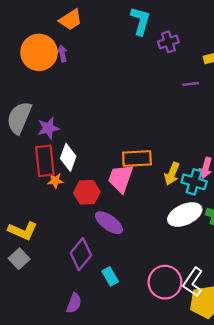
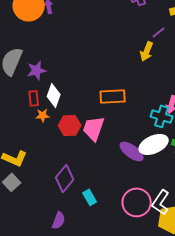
purple line: (191, 84) -> (159, 32), turned -32
red rectangle: (45, 161) -> (34, 98), size x0.6
yellow arrow: (172, 174) -> (147, 51), moved
pink trapezoid: (121, 178) -> (94, 128), moved
purple ellipse: (109, 223) -> (132, 151), moved

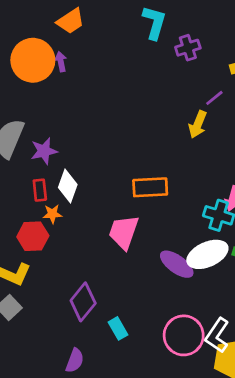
red hexagon: (70, 125) -> (33, 236), moved

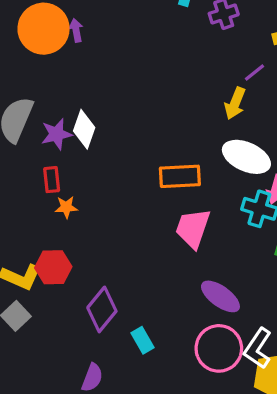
white diamond: (68, 186) -> (84, 129), moved
pink trapezoid: (124, 232) -> (193, 228), moved
red hexagon: (33, 236) -> (53, 267), moved
white ellipse: (207, 254) -> (246, 157), moved, turned 48
purple ellipse: (177, 264) -> (220, 296), moved

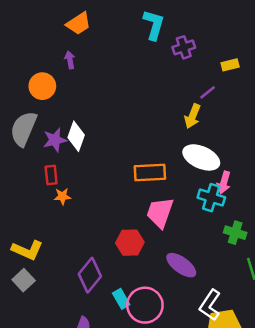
orange circle: (44, 29) -> (42, 86), moved, size x0.7
red hexagon: (53, 267) -> (130, 243), moved
pink circle: (219, 348) -> (145, 305), moved

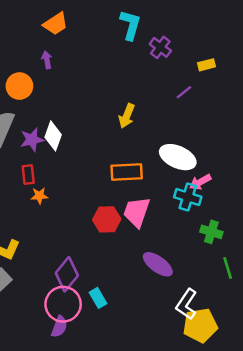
purple cross: (184, 47) -> (160, 47), turned -35
yellow arrow: (193, 116) -> (127, 116), moved
pink arrow: (224, 183) -> (200, 182), turned 45
red hexagon: (130, 243) -> (107, 219), moved
pink circle: (145, 305) -> (63, 304), moved

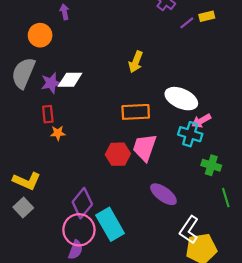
purple line: (184, 92) -> (187, 23), moved
white diamond: (53, 136) -> (70, 80), turned 70
cyan rectangle: (98, 298) -> (110, 224), size x1.8

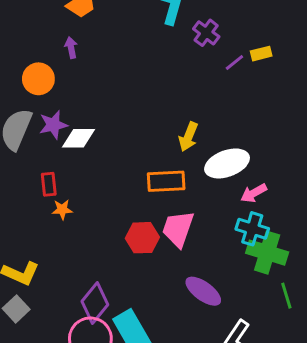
yellow arrow: (136, 62) -> (188, 137), moved
purple star: (51, 83) -> (53, 125), moved
white ellipse: (181, 99) -> (227, 163), turned -44
cyan cross: (190, 134) -> (252, 229), moved
green cross: (211, 165) -> (267, 253), size x1.5

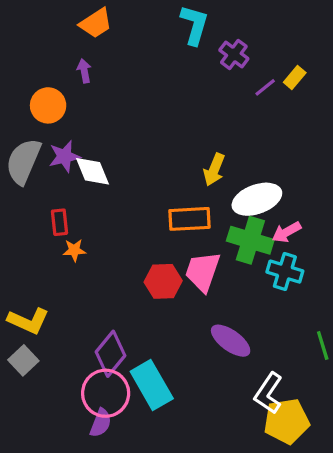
yellow rectangle: (261, 54) -> (295, 77), turned -36
white diamond: (79, 138) -> (92, 171), turned 68
green cross: (267, 253) -> (250, 240), moved

